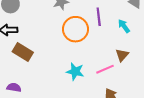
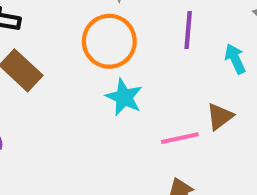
orange circle: (76, 29) -> (109, 41), moved
cyan star: (75, 71) -> (124, 97), moved

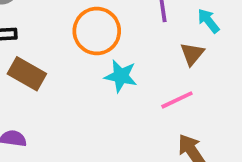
brown triangle: (220, 116) -> (192, 54), moved

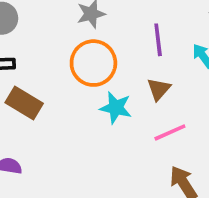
brown triangle: (192, 54) -> (159, 89), moved

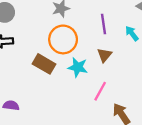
brown rectangle: (24, 103) -> (44, 64), moved
pink line: (170, 132) -> (100, 91), moved, turned -36

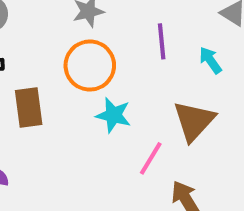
brown triangle: (105, 55) -> (194, 121), moved, size x1.6
brown rectangle: (44, 64) -> (29, 107), moved, turned 50

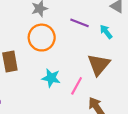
purple line: (162, 41) -> (79, 23), turned -60
cyan star: (113, 115) -> (51, 78), moved

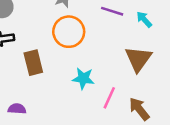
pink line: (77, 86) -> (109, 98), moved

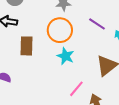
cyan star: (83, 78) -> (66, 56), moved

